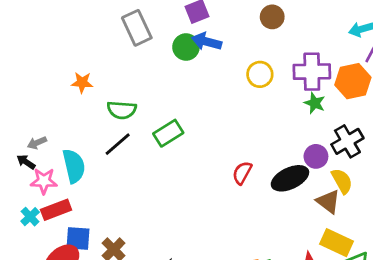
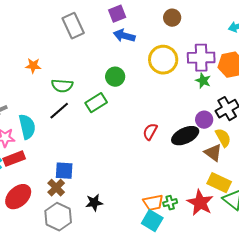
green circle: (186, 47) -> (115, 77), moved
yellow circle: (260, 74) -> (163, 60), size x1.5
blue square: (78, 238) -> (64, 171), moved

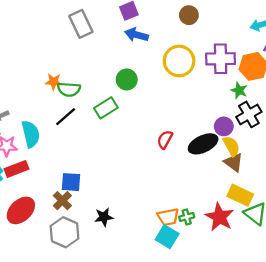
orange star: (33, 66) -> (54, 82), moved
green star: (203, 81) -> (239, 90), moved
yellow semicircle: (223, 138) -> (231, 146), moved

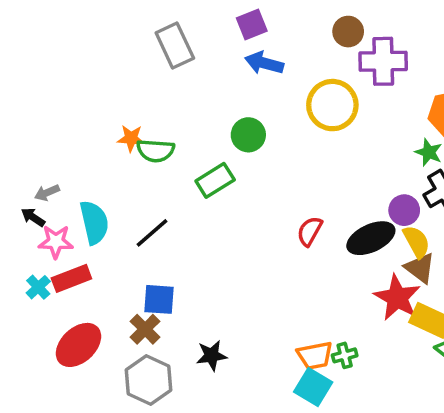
purple cross: (221, 59) -> (383, 61), moved
black line: (66, 117) -> (152, 233), moved
red star: (219, 217) -> (397, 298), moved

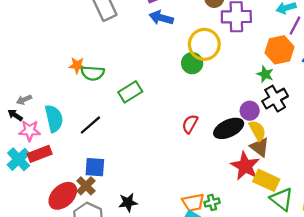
green circle: (248, 135) -> (192, 63), moved
cyan cross: (38, 287) -> (19, 159), size x1.5
red ellipse: (78, 345) -> (63, 196), moved

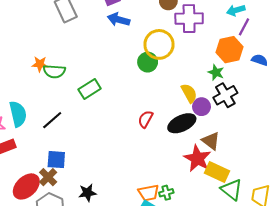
yellow semicircle: (257, 131) -> (189, 93), moved

